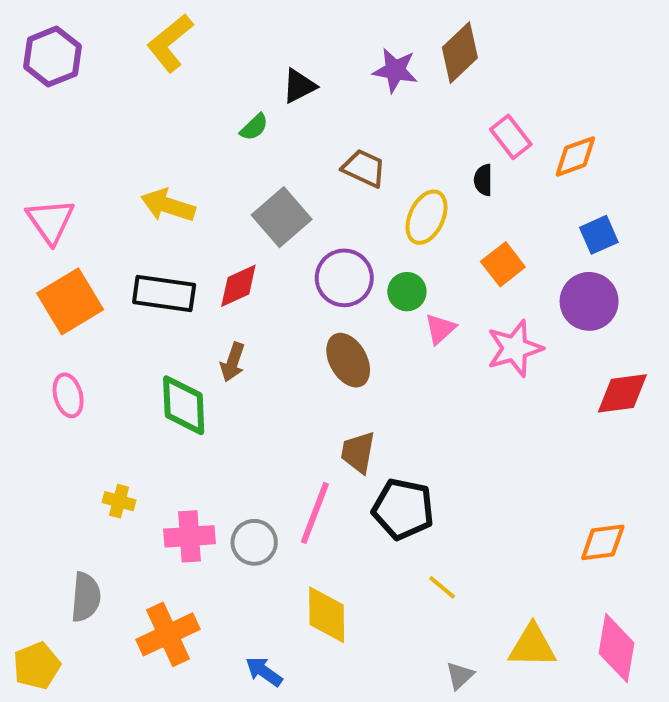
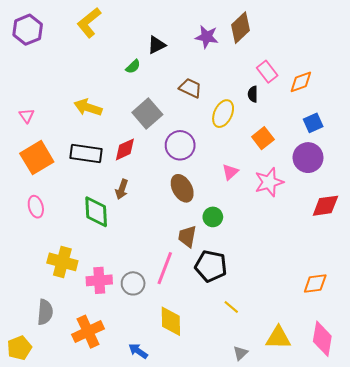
pink triangle: (50, 221) -> (27, 116), size x0.6
green circle: (407, 292) -> (213, 217), moved
yellow cross: (119, 501) -> (62, 262), size x1.8

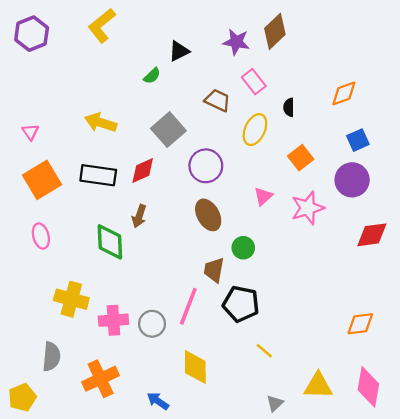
pink rectangle: (267, 72) -> (254, 82), moved

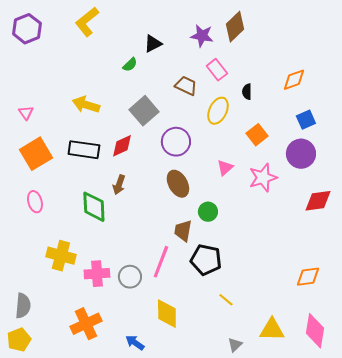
gray semicircle: (51, 356) -> (23, 306), moved

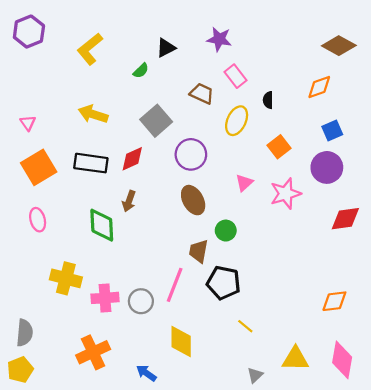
yellow L-shape: (87, 22) -> (90, 49), moved
brown diamond: (235, 27) -> (339, 46), moved, turned 72

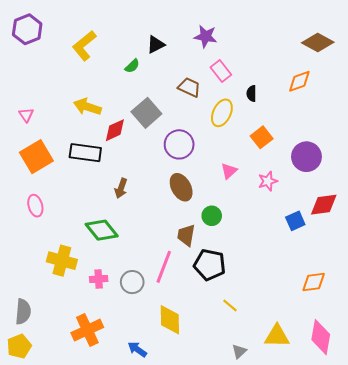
blue square: (332, 130) -> (295, 221), moved
red diamond: (132, 159) -> (115, 130), moved
pink star: (286, 194) -> (268, 181), size x0.7
green diamond: (102, 225) -> (102, 230), moved, turned -36
pink cross: (105, 298) -> (99, 279), size x0.7

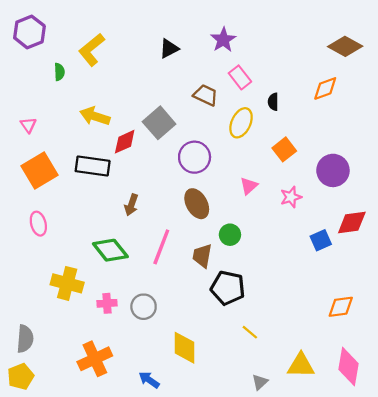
purple star: (206, 36) -> (223, 40), turned 30
green semicircle: (132, 66) -> (59, 72), moved, turned -49
pink line: (164, 267) -> (161, 247), moved

